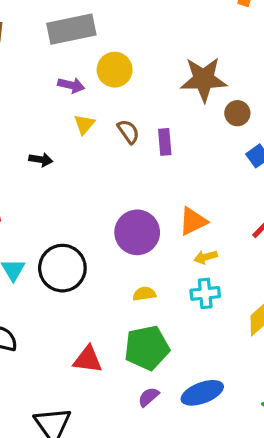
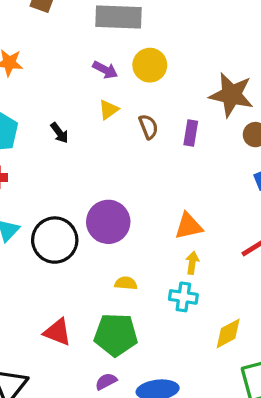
purple rectangle: (165, 142) -> (191, 133), moved
black arrow: (41, 160) -> (59, 133), turned 30
purple circle: (137, 232) -> (108, 222), moved
yellow arrow: (206, 257) -> (192, 263), turned 100

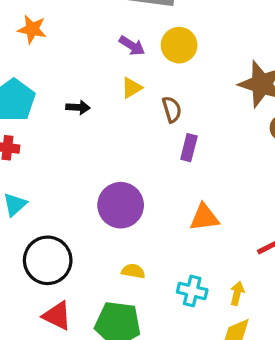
black arrow: (59, 133) -> (78, 107), turned -55
purple rectangle: (191, 133) -> (189, 148), moved
black circle: (55, 240) -> (48, 260), moved
yellow arrow: (192, 263) -> (237, 293), moved

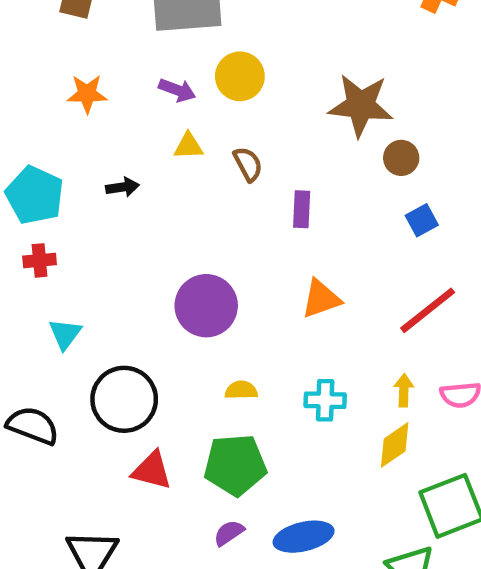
orange star: (32, 29) -> (87, 94), moved
yellow triangle: (132, 88) -> (188, 146), turned 40
purple rectangle: (189, 148) -> (302, 209), moved
yellow arrow: (237, 293) -> (404, 390), moved

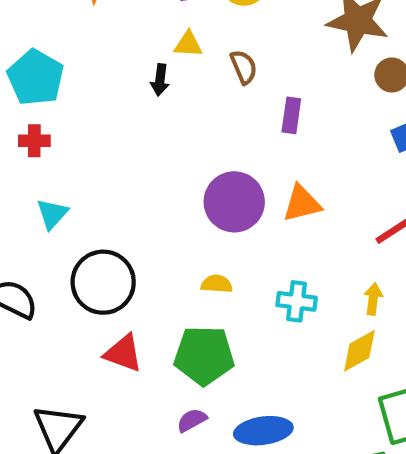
black arrow: (122, 187) -> (160, 80), moved, turned 100
purple circle: (206, 306) -> (234, 202), moved

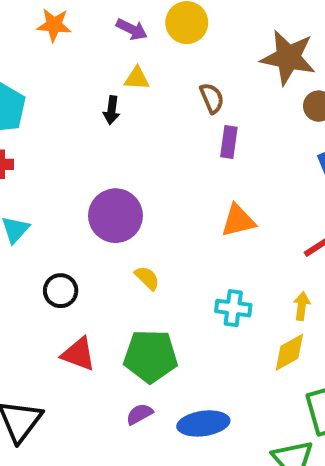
brown semicircle: (244, 67) -> (212, 98), moved
purple circle: (234, 202) -> (115, 216), moved
black circle: (103, 282) -> (61, 291), size x0.6
yellow semicircle: (217, 284) -> (147, 278), moved, turned 40

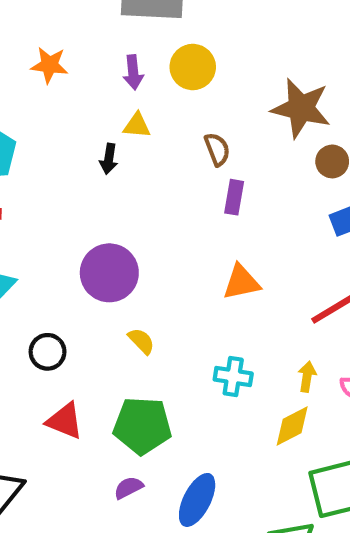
purple arrow: (132, 29) -> (133, 72), turned 56
blue ellipse: (203, 423) -> (197, 500), turned -57

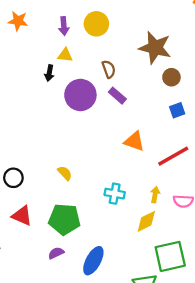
purple rectangle: (234, 197) -> (117, 96), turned -60
purple circle: (109, 273) -> (80, 95), moved
orange triangle: (241, 282) -> (134, 141), moved, turned 30

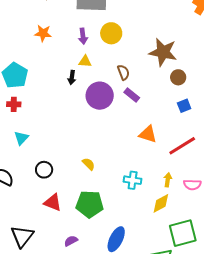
purple semicircle: (56, 253) -> (71, 241), moved

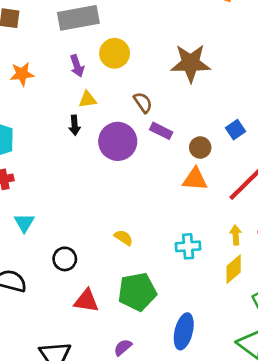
brown circle: (178, 77) -> (200, 148), moved

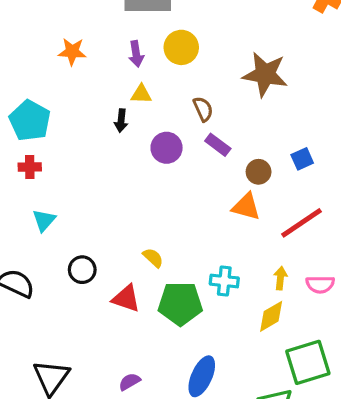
purple circle: (118, 141) -> (167, 148), size x0.7
green pentagon: (137, 292) -> (180, 304), moved
red triangle: (86, 301) -> (126, 298), moved

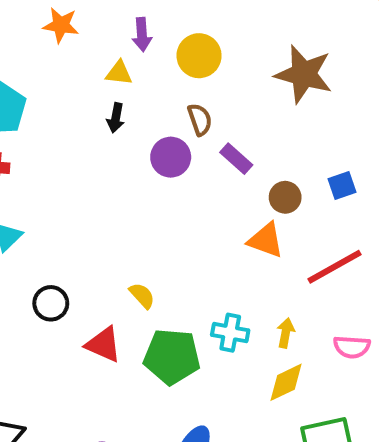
yellow circle: (181, 47) -> (199, 56), moved
yellow triangle: (141, 94) -> (119, 73), moved
brown semicircle: (203, 109) -> (200, 119), moved
yellow arrow: (280, 278) -> (286, 333), moved

